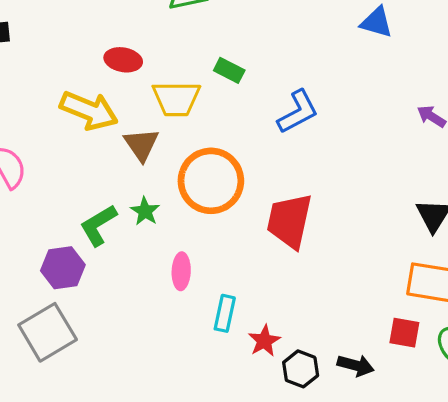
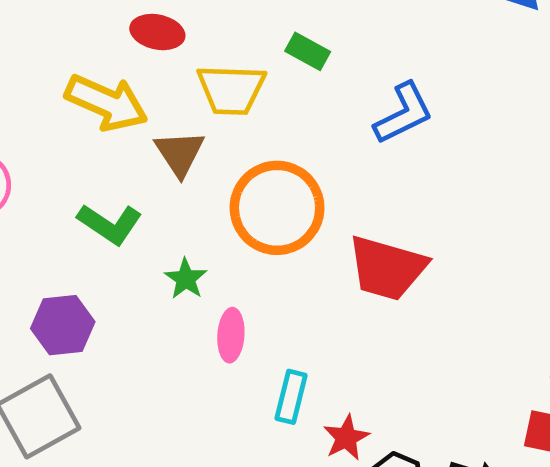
green star: (145, 211) -> (186, 279), moved
red trapezoid: (289, 221) -> (387, 268), turned -88
green L-shape: (98, 225) -> (110, 224), moved, turned -117

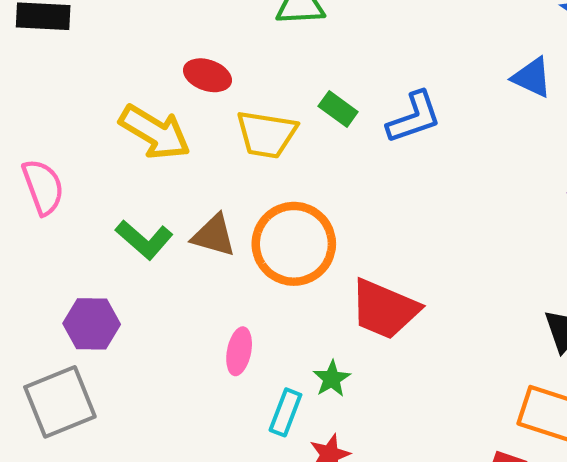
blue L-shape: (404, 113) -> (414, 117), moved
brown triangle: (180, 153) -> (214, 235), moved, turned -48
green star: (186, 279) -> (332, 379), moved

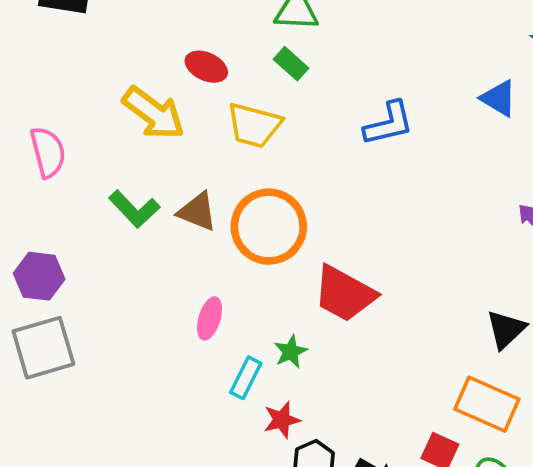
green rectangle: (338, 109) -> (291, 64), moved
purple hexagon: (92, 324) -> (39, 276), moved

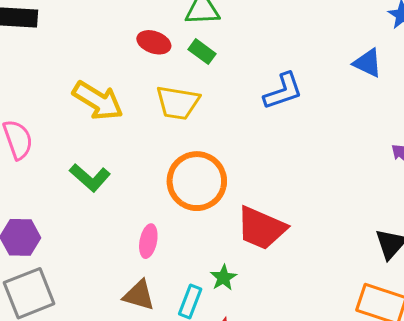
red ellipse: (206, 67) -> (154, 42), moved
brown triangle: (197, 212) -> (139, 295), moved
pink ellipse: (210, 318) -> (148, 241), moved

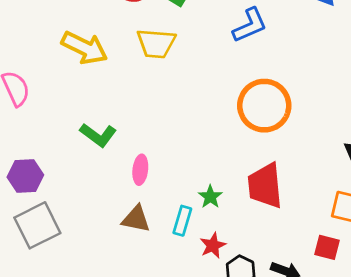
green L-shape: (90, 178) -> (98, 135), moved
orange circle: (197, 181) -> (264, 106), moved
red trapezoid: (261, 228) -> (265, 186), moved, turned 66

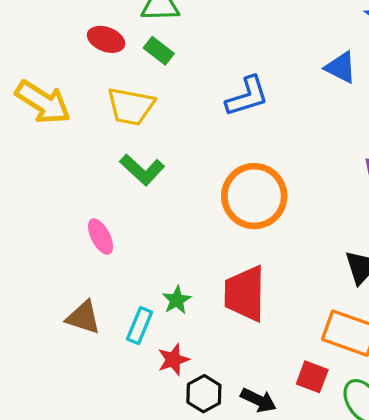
green L-shape: (98, 135) -> (142, 170), moved
pink ellipse: (140, 170) -> (101, 237), moved, turned -40

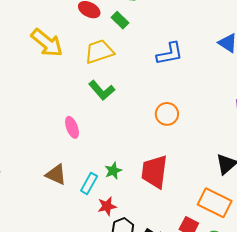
yellow trapezoid: (131, 106) -> (99, 52), turned 144
orange circle: (254, 196) -> (167, 114), size x0.6

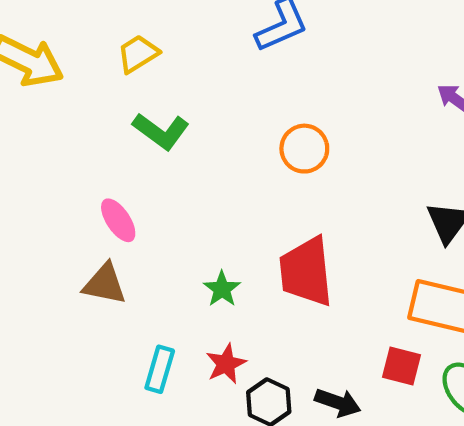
yellow trapezoid: (99, 52) -> (138, 54), size x0.7
brown triangle: (56, 175) -> (105, 284), moved
cyan rectangle: (89, 183) -> (160, 369), moved

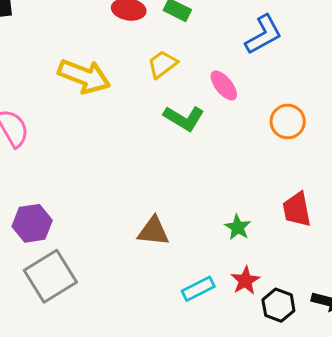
pink ellipse: (118, 220) -> (224, 86), moved
red trapezoid: (306, 272) -> (297, 209), size x0.7
cyan rectangle: (160, 369) -> (198, 289), turned 52

